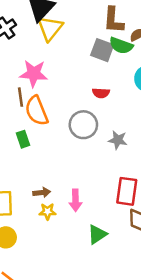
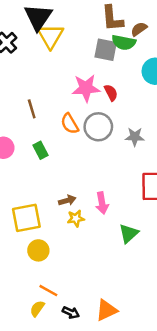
pink star: (34, 74) -> (86, 88), moved
red semicircle: (101, 93) -> (111, 93), turned -112
orange semicircle: (37, 111) -> (70, 124), moved, size x0.7

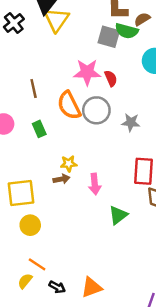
orange semicircle: (70, 124) -> (69, 105), size x1.4
yellow star: (76, 218) -> (69, 164), moved

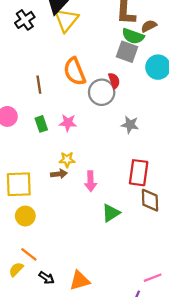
gray square: (109, 37) -> (127, 52), moved
pink star: (87, 72) -> (68, 123), moved, size x0.7
orange semicircle: (69, 105) -> (75, 71), moved
gray circle: (96, 110) -> (102, 92), moved

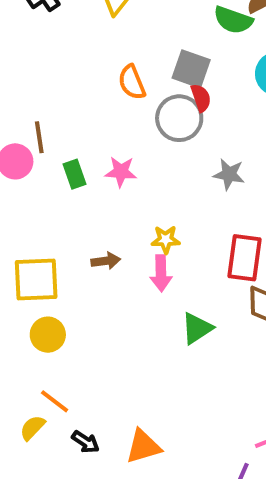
gray square: (127, 52) -> (191, 69), moved
orange semicircle: (75, 71) -> (132, 82), size x0.7
brown line: (39, 85) -> (39, 137), moved
yellow star: (67, 160) -> (166, 240), moved

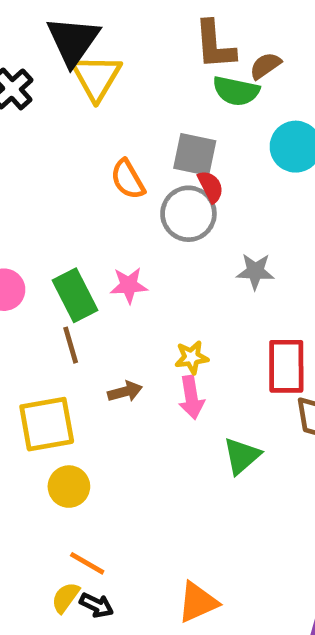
brown line: (39, 137) -> (71, 345), moved
green rectangle: (74, 174) -> (75, 295), size x1.5
black arrow: (86, 442) -> (97, 605), moved

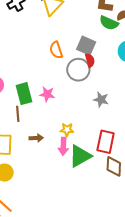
green triangle: (242, 456) -> (80, 156), moved, size x1.4

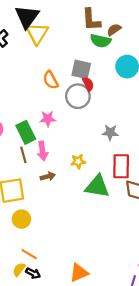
pink star: (47, 94) -> (48, 119), moved
gray star: (101, 100) -> (110, 132), moved
pink arrow: (63, 146) -> (42, 151), moved
green triangle: (80, 156) -> (97, 186), turned 50

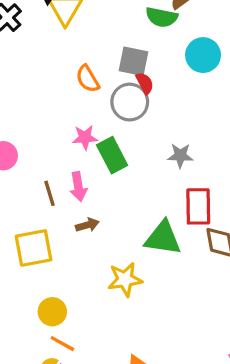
green rectangle: (26, 132) -> (112, 155), moved
yellow star: (78, 161) -> (125, 279), moved, size x1.5
yellow circle: (21, 219) -> (52, 312), moved

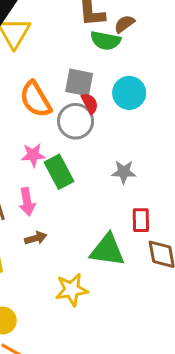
cyan circle: (203, 55) -> (129, 93), moved
orange semicircle: (88, 79) -> (35, 99), size x1.4
red rectangle: (198, 206) -> (141, 220), size x0.7

